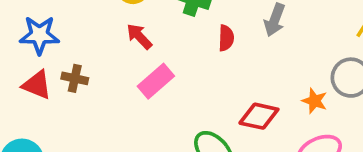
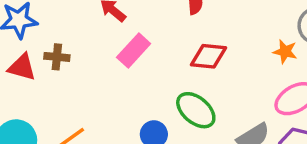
red diamond: (259, 116) -> (208, 56), moved

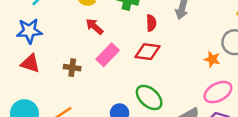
red diamond: (208, 56) -> (147, 52), moved
brown cross: (57, 57) -> (72, 68), moved

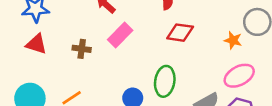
red diamond: (147, 52) -> (180, 33), moved
green ellipse: (149, 97) -> (165, 81), turned 56

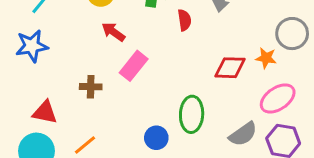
red diamond: (180, 33) -> (230, 68), moved
red triangle: (36, 44) -> (45, 112), moved

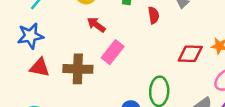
brown cross: (91, 87) -> (78, 69), size x1.6
red triangle: (45, 112) -> (40, 67), moved

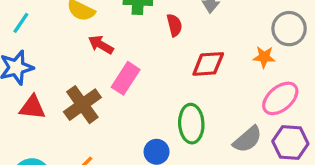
red diamond: (190, 54) -> (208, 64), moved
brown cross: (78, 69) -> (82, 105), turned -32

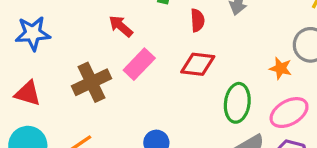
red diamond: (208, 64) -> (198, 64), moved
red triangle: (32, 107) -> (28, 93), moved
green ellipse: (191, 124) -> (237, 103), moved

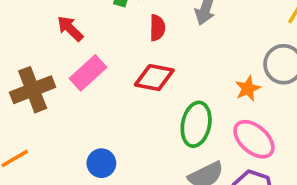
orange star: (281, 68) -> (248, 89), turned 30
pink ellipse: (289, 113) -> (254, 139), turned 66

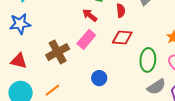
red arrow: (70, 28) -> (90, 15), moved
blue circle: (101, 163) -> (99, 78), moved

